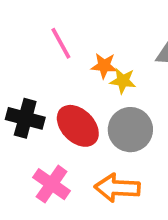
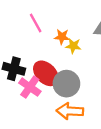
gray circle: (130, 130) -> (66, 84), moved
pink cross: (52, 184) -> (30, 87), moved

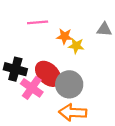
pink line: (36, 23) -> (38, 22), turned -66

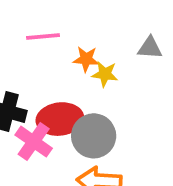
red ellipse: (48, 74) -> (60, 119), turned -52

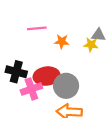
yellow star: (105, 74) -> (91, 45), moved
pink cross: (34, 142) -> (31, 89), turned 36

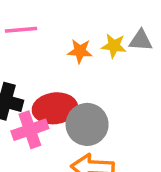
pink line: (37, 28) -> (21, 30), moved
yellow star: (91, 45) -> (114, 46), moved

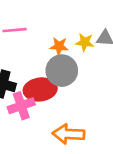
gray circle: (87, 124) -> (62, 71), moved

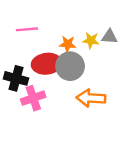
red ellipse: (40, 89) -> (47, 64), moved
orange arrow: (69, 134) -> (91, 98), moved

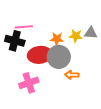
black cross: (16, 78) -> (15, 41), moved
orange arrow: (91, 98) -> (72, 75), moved, size x0.6

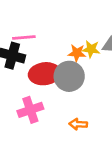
orange star: (57, 39) -> (77, 53), moved
orange arrow: (72, 75) -> (78, 124), moved

